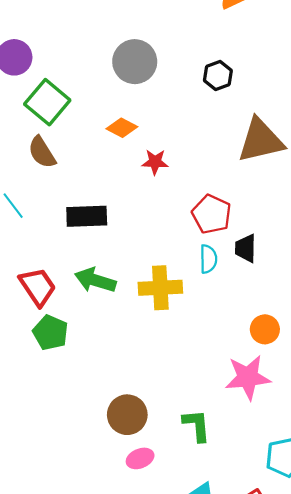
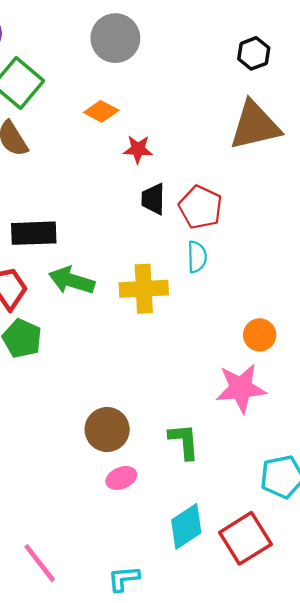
black hexagon: (218, 75) -> (254, 53), moved
black rectangle: (87, 216) -> (34, 233), moved
black trapezoid: (246, 248) -> (153, 199), moved

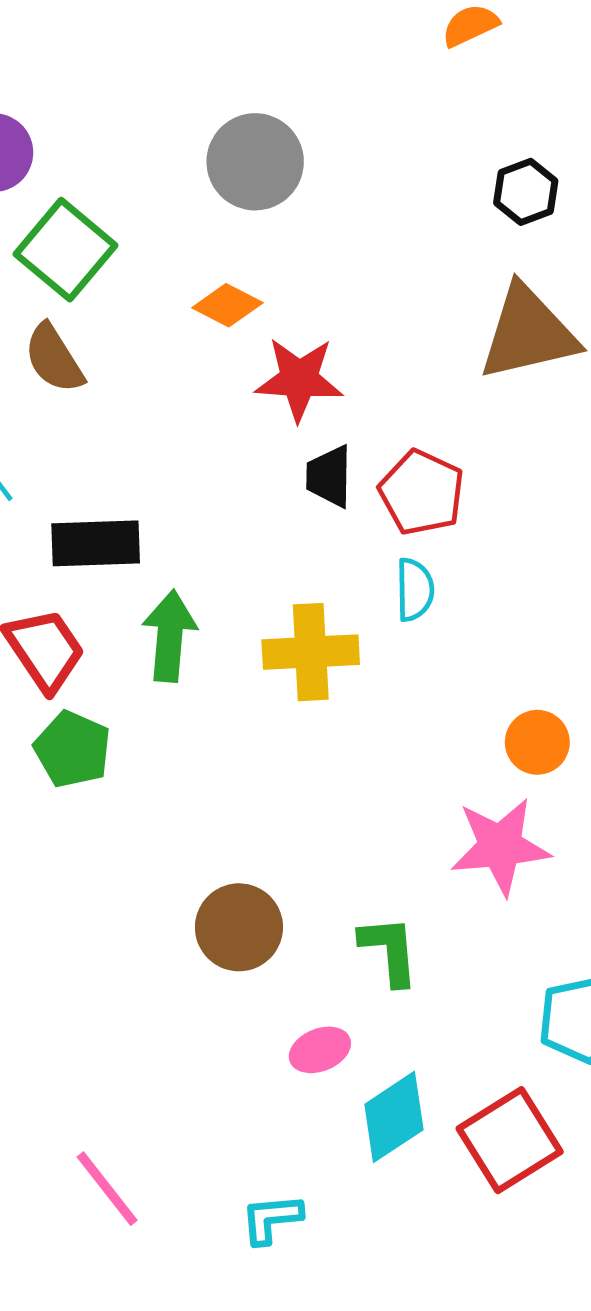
red star: (138, 149) -> (299, 379), size x1.5
green arrow: (72, 281) -> (170, 636), turned 78
pink ellipse: (121, 478) -> (320, 1050), moved

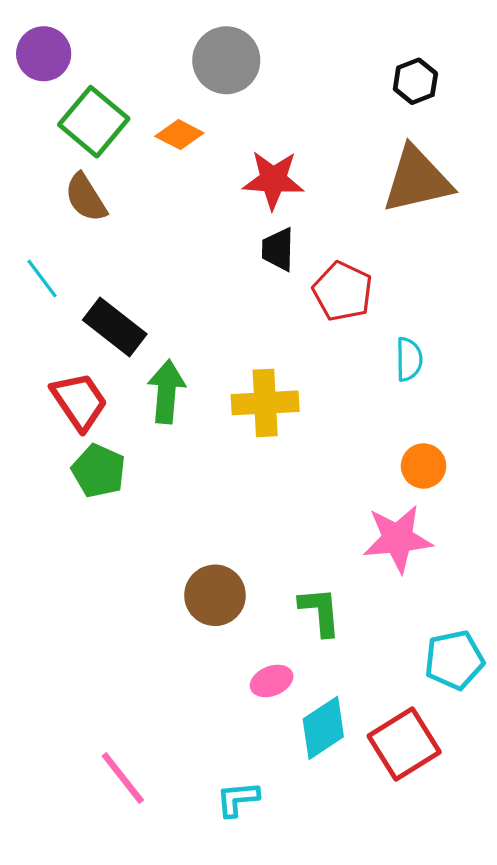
orange diamond: (227, 305) -> (179, 135), moved
red star: (299, 379) -> (273, 180), moved
black trapezoid: (329, 476) -> (278, 249), moved
black rectangle: (96, 543) -> (115, 327), turned 40
cyan semicircle: (415, 590) -> (409, 359), moved

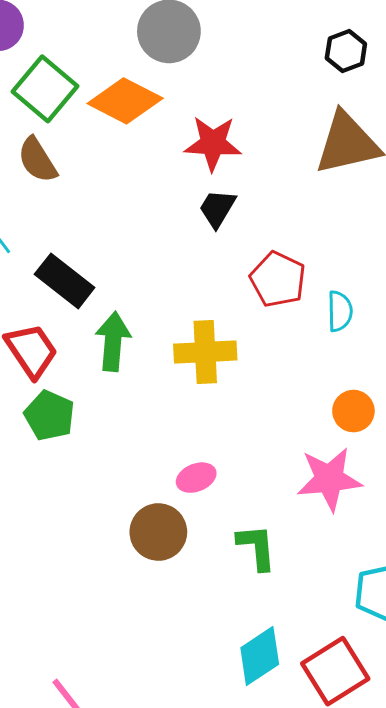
orange diamond: (179, 135) -> (125, 101), size x1.6
black trapezoid: (278, 249) -> (217, 208), turned 30
red pentagon: (343, 291) -> (278, 279), moved
pink ellipse: (272, 681) -> (196, 478), moved

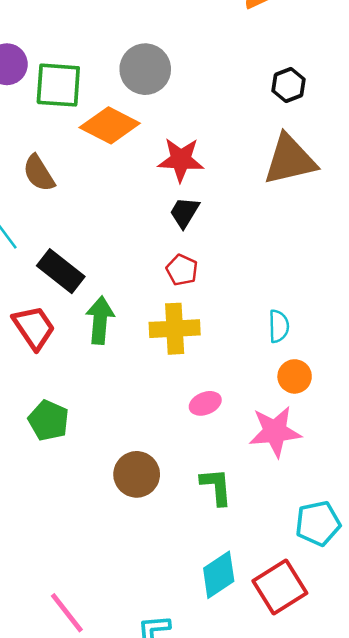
green square: (45, 89) -> (58, 85), moved, turned -36
red pentagon: (278, 279) -> (182, 270), moved, size x0.7
cyan semicircle: (340, 311) -> (279, 326), moved
green pentagon: (49, 416) -> (49, 421), moved
pink ellipse: (196, 478) -> (205, 403), moved

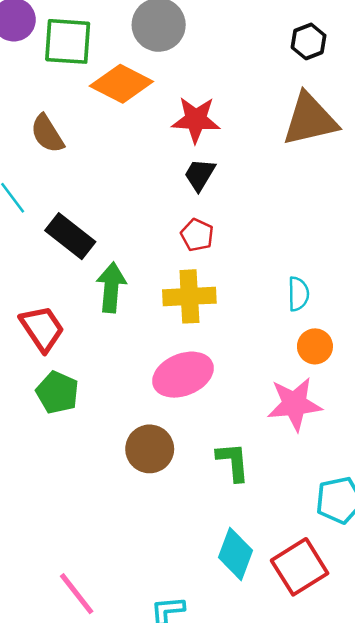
red trapezoid: (34, 327) -> (42, 328), moved
pink ellipse: (205, 403) -> (183, 375), moved, size x1.8
cyan diamond: (219, 575) -> (236, 554), turned -36

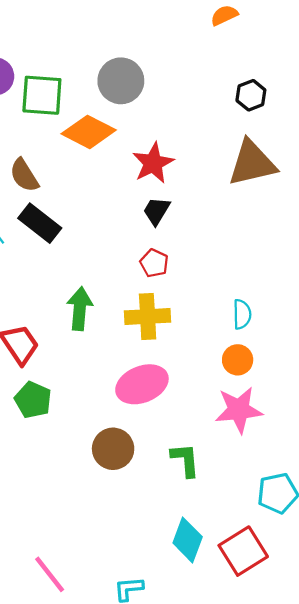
red star: (196, 120) -> (153, 163), turned -30
black rectangle: (70, 236) -> (40, 223), moved
orange circle: (315, 346) -> (238, 360), moved

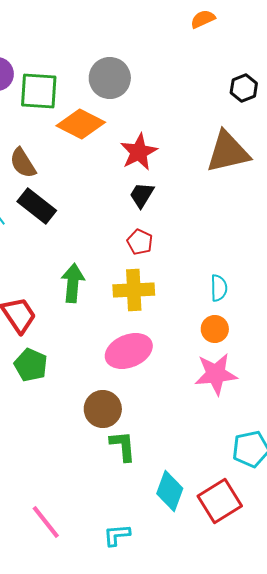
black hexagon: (251, 95) -> (244, 88), moved
green L-shape: (185, 460) -> (123, 446), moved

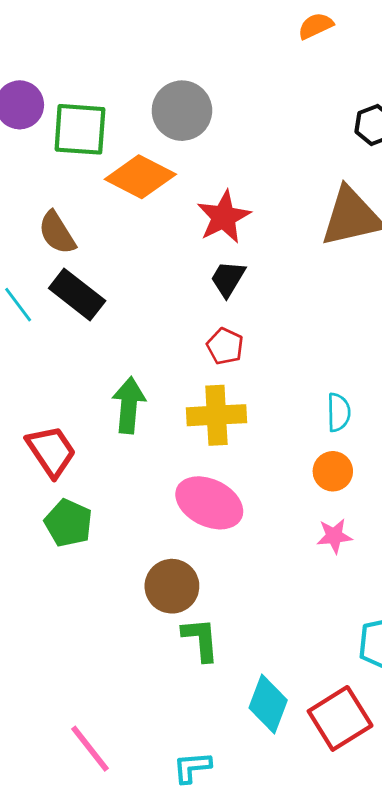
pink ellipse: (129, 351) -> (209, 503), turned 48
pink star: (216, 374) -> (334, 536), size x0.6

